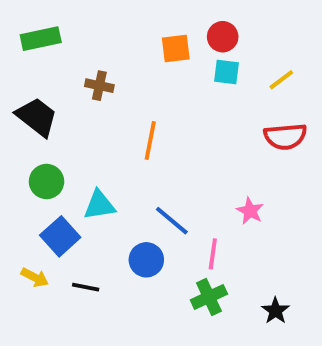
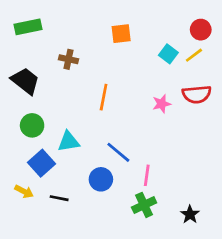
red circle: (223, 37) -> (201, 30), moved
cyan square: (227, 72) -> (168, 54), moved, turned 30
pink star: (250, 211) -> (162, 104), moved, turned 30

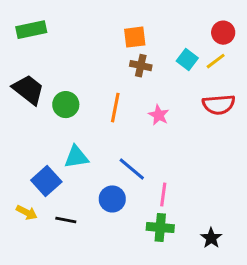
brown cross: (69, 59) -> (141, 66), moved
pink star: (162, 104) -> (159, 115), moved, turned -30
green circle: (32, 125) -> (66, 105), moved
green cross: (144, 205) -> (160, 227), turned 30

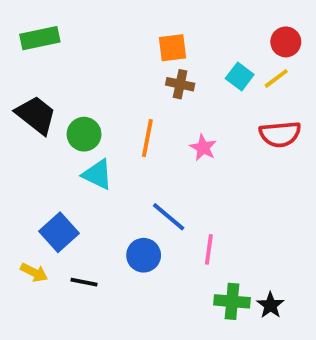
cyan triangle: (76, 157) -> (97, 175), moved, turned 35
green cross: (160, 227) -> (232, 301), moved

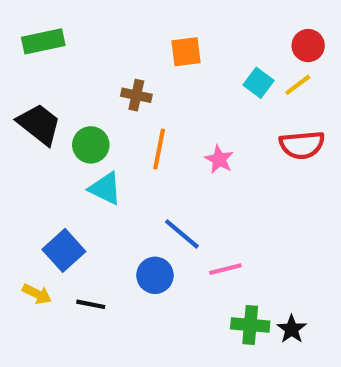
brown cross: (180, 84) -> (136, 95), moved
pink line: (209, 249) -> (225, 269), turned 68

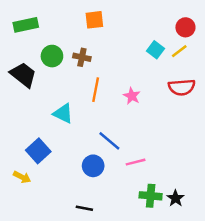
orange square: (186, 52) -> (94, 20), moved
green circle: (91, 145) -> (52, 56), moved
black line: (91, 304) -> (84, 208), moved

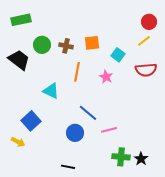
orange square: (94, 20) -> (92, 43), moved
cyan square: (156, 50) -> (118, 55), moved

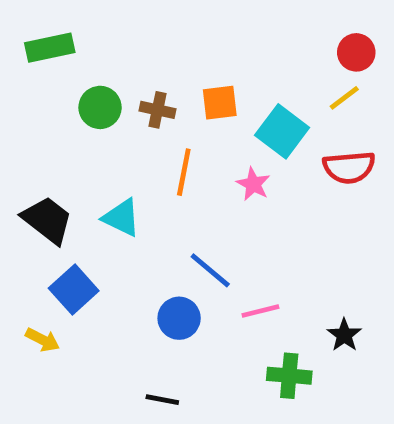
cyan square: (118, 55) -> (282, 131), size x1.5
black trapezoid: (19, 60) -> (47, 220), moved
black star: (141, 159) -> (344, 335), moved

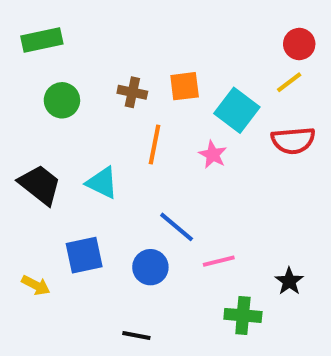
green circle: (100, 107) -> (62, 100), moved
blue square: (74, 289) -> (84, 255), moved, turned 30

